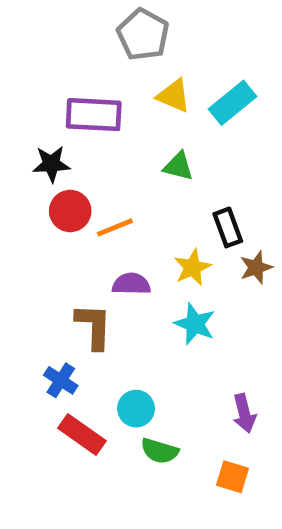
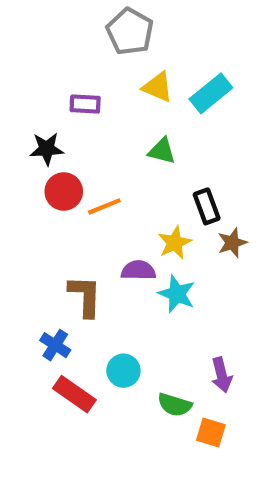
purple rectangle: (94, 115) -> (85, 104), size x0.6
purple semicircle: (131, 284) -> (138, 270), moved
green semicircle: (160, 451) -> (175, 405), moved

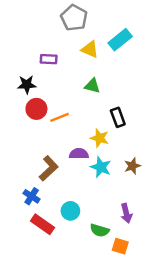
cyan rectangle: (211, 93) -> (120, 40), moved
yellow star: (175, 243) -> (100, 138), turned -30
brown star: (232, 243) -> (132, 166), moved
brown L-shape: (85, 296) -> (49, 168), turned 45

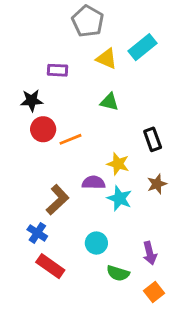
black rectangle: (118, 117) -> (153, 139), moved
brown star: (132, 166) -> (157, 184), moved
cyan circle: (70, 211) -> (96, 243), moved
orange square: (120, 246) -> (154, 292), moved, turned 35

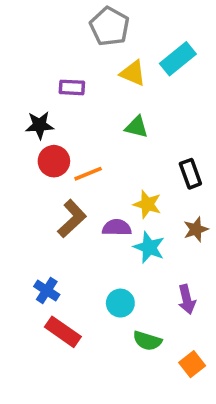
brown L-shape: (58, 200) -> (72, 219), moved
purple arrow: (150, 253) -> (187, 299), moved

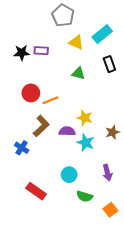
black star: (40, 125) -> (22, 53), moved
black rectangle: (190, 174) -> (109, 64), moved
blue cross: (47, 290) -> (22, 148), moved

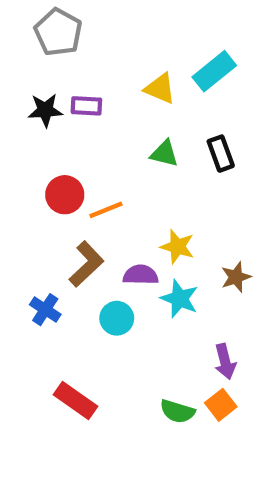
gray pentagon: (63, 15) -> (58, 32), moved
black rectangle: (109, 64) -> (221, 154), moved
cyan circle: (69, 175) -> (117, 318), moved
orange square: (110, 210) -> (221, 405), moved

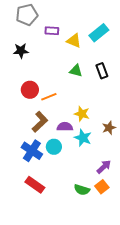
gray pentagon: (58, 32) -> (27, 15), turned 30
purple rectangle: (86, 106) -> (52, 31), moved
blue cross: (45, 310) -> (32, 151), moved, size x1.5
purple arrow: (225, 362) -> (104, 167), turned -119

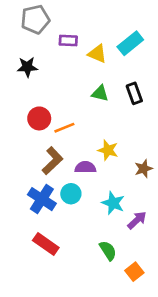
cyan star: (83, 138) -> (113, 203), moved
orange square: (102, 187) -> (134, 272), moved
green semicircle: (82, 190) -> (108, 251), turned -140

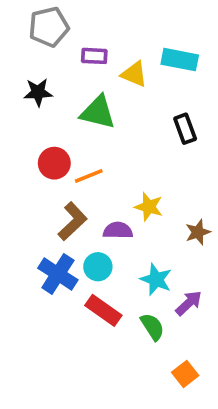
cyan rectangle: (130, 43) -> (180, 60), turned 50
green triangle: (100, 93) -> (98, 112), moved, size x1.5
red rectangle: (46, 244) -> (103, 310), moved
green semicircle: (108, 251) -> (152, 327), moved

